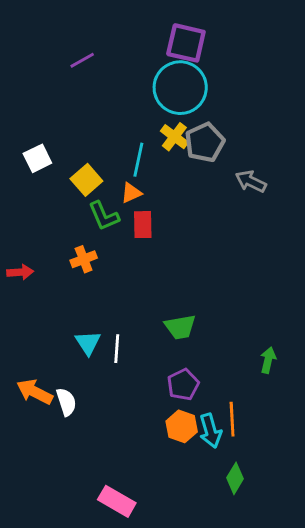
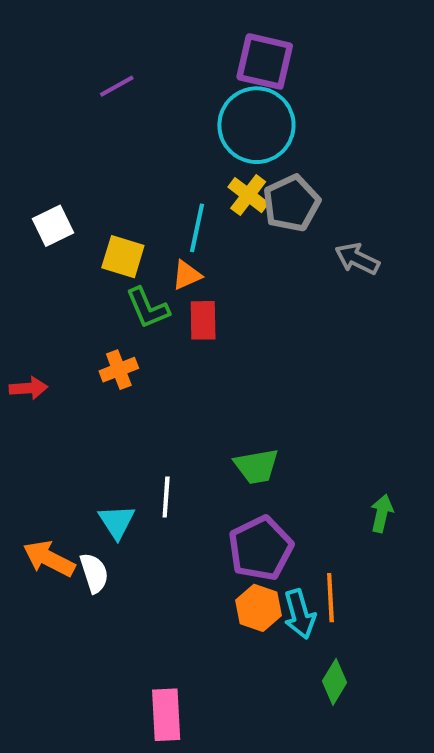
yellow square: (86, 180) -> (123, 257), turned -32
cyan triangle: (88, 343) -> (117, 522), moved
purple pentagon: (183, 385) -> (261, 548), size x1.4
pink rectangle: (117, 501) -> (166, 715), turned 57

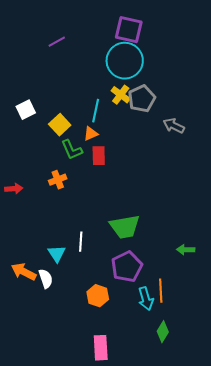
yellow square: (123, 257) -> (60, 125), turned 30
green trapezoid: (256, 466) -> (125, 227), size x1.4
green arrow: (382, 513) -> (186, 250), turned -102
orange hexagon: (259, 608) -> (98, 296), moved
pink rectangle: (166, 715) -> (101, 348), moved

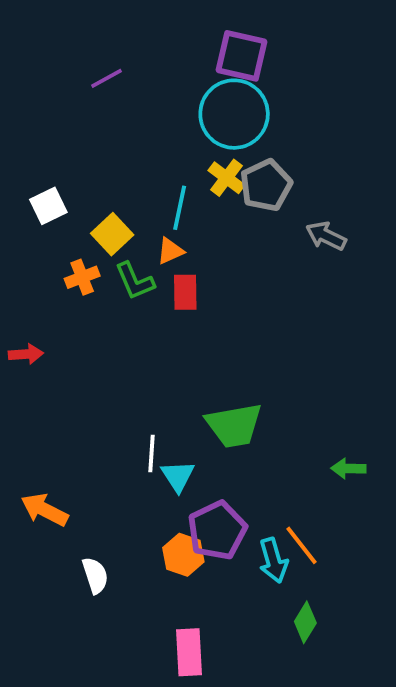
orange cross: (58, 180) -> (82, 277), moved
cyan triangle: (57, 254) -> (178, 476), moved
purple pentagon: (127, 267) -> (217, 530), moved
white semicircle: (46, 279) -> (95, 575), moved
orange line: (161, 291) -> (302, 545), turned -35

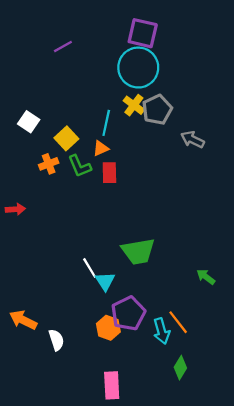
white square: (48, 206) -> (29, 122), turned -30
white line: (152, 453) -> (90, 268), turned -35
green arrow: (348, 468) -> (206, 277), turned 36
orange arrow: (45, 510) -> (23, 320), moved

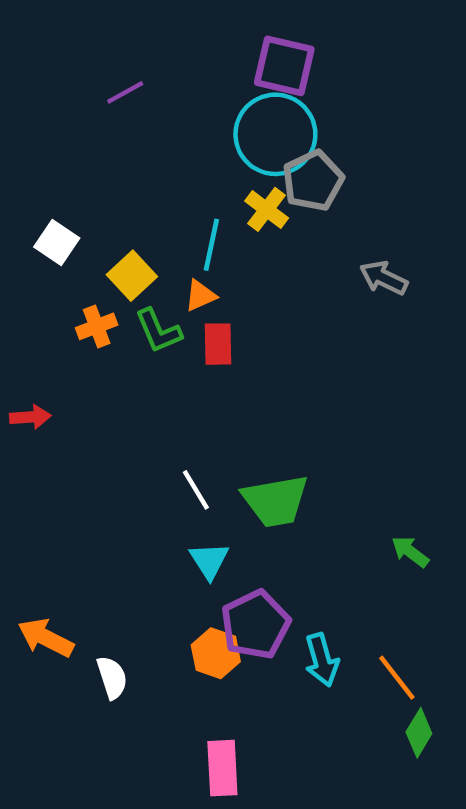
gray pentagon: (157, 110) -> (313, 181), moved
white line: (90, 268) -> (196, 490), moved
orange line: (178, 322) -> (397, 678), moved
green diamond: (180, 368) -> (419, 733), moved

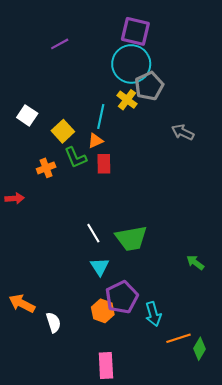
orange cross: (97, 326) -> (46, 168), moved
orange line: (397, 678) -> (178, 338), moved, turned -70

